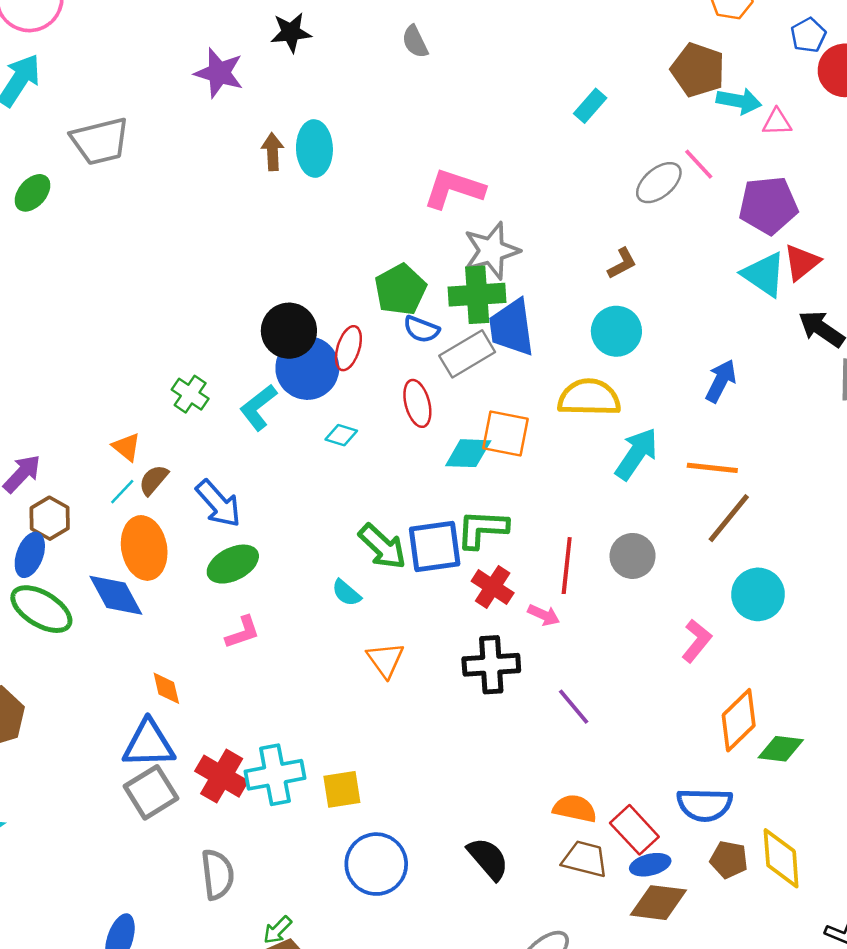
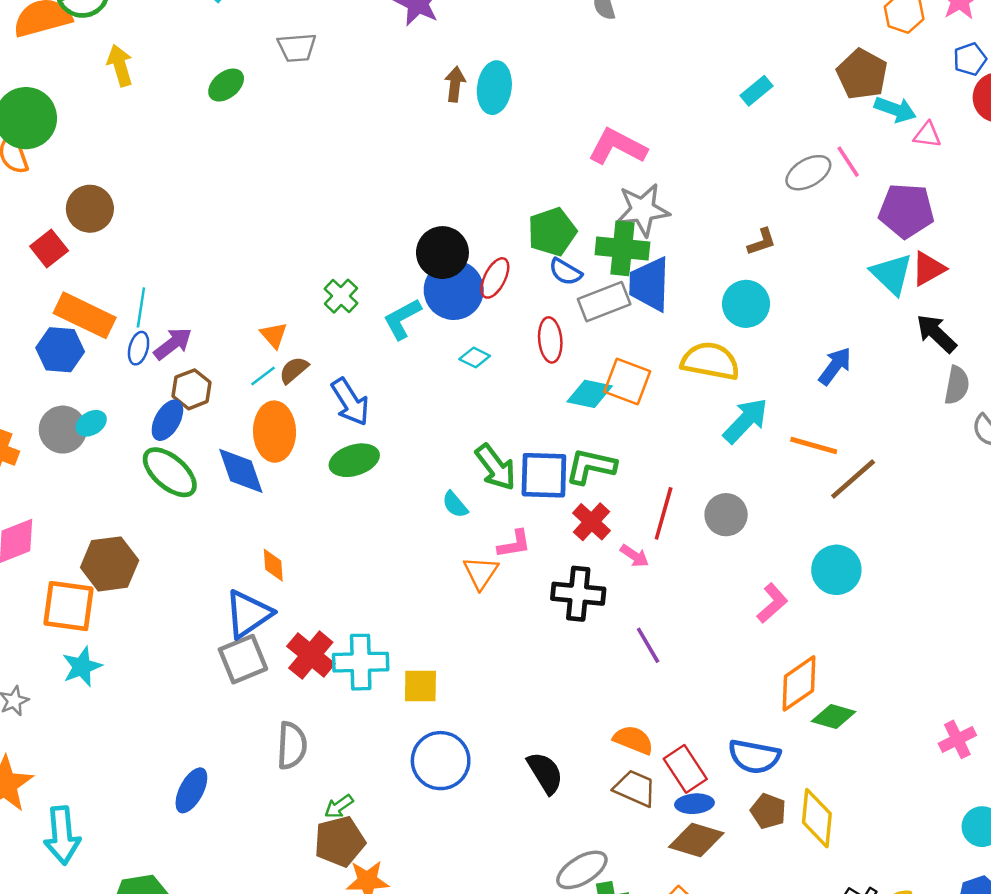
gray trapezoid: (100, 141) -> (297, 48), size x0.7
brown line: (729, 518) -> (853, 479), moved
pink L-shape: (243, 632) -> (514, 544), moved
blue triangle: (149, 744) -> (248, 614), turned -42

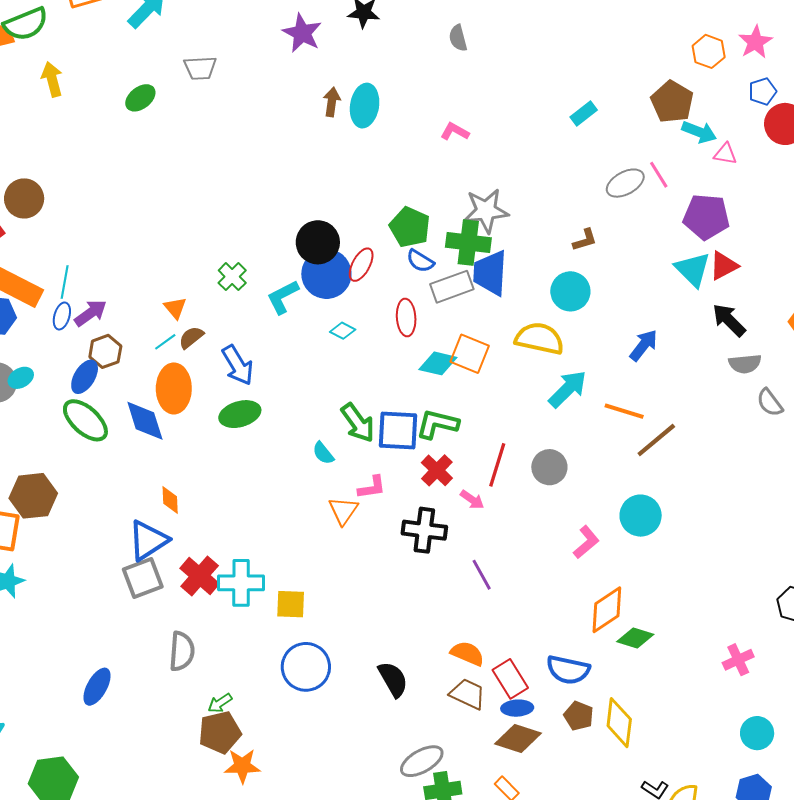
pink L-shape: (618, 147) -> (455, 132), moved, size x0.6
green pentagon: (552, 232) -> (410, 227), turned -30
gray semicircle: (957, 385) -> (745, 364), turned 72

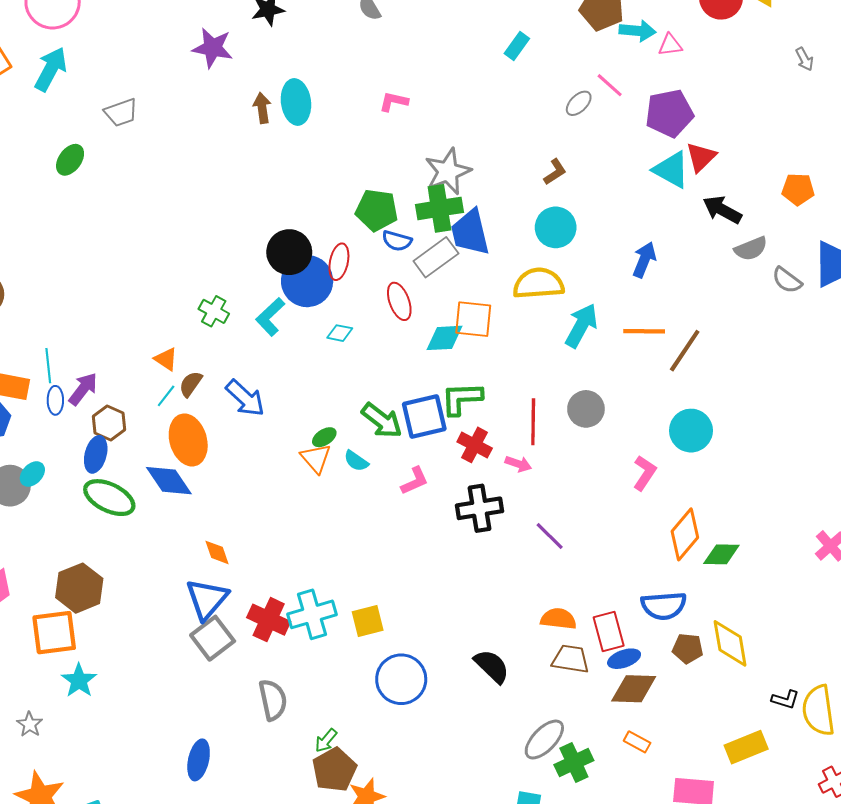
gray ellipse: (625, 183) -> (579, 103), size x0.7
green ellipse: (240, 414) -> (324, 437), moved, size x0.6
orange triangle: (343, 511) -> (316, 458), moved
red rectangle: (510, 679) -> (609, 631), turned 33

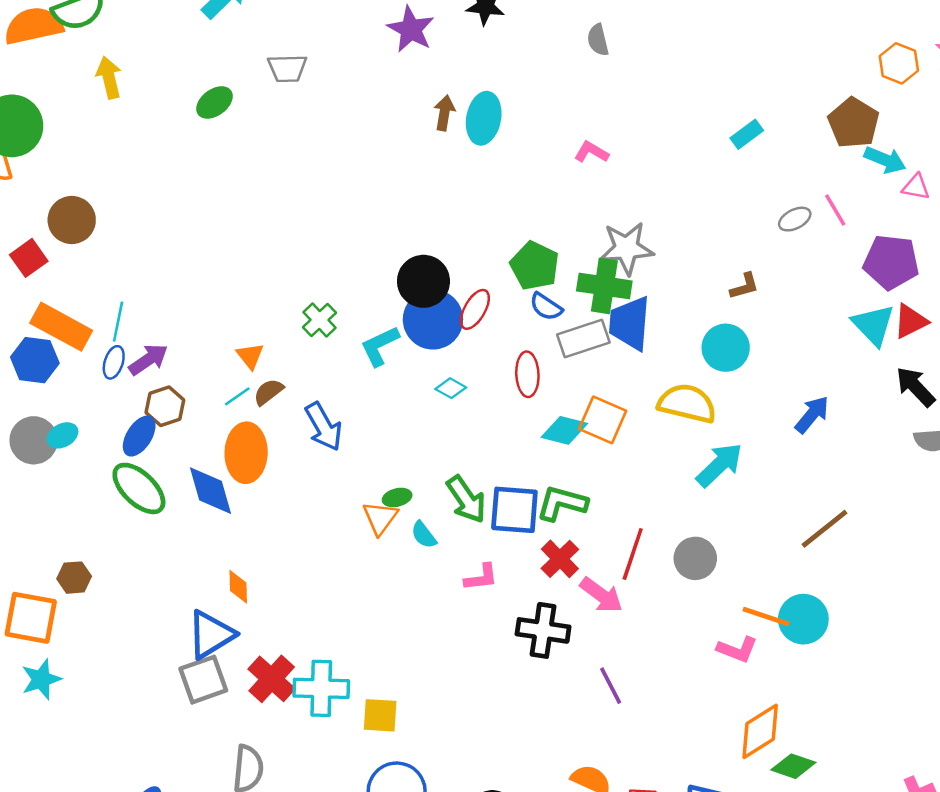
orange line: (644, 331) -> (766, 617), moved
pink arrow: (518, 464) -> (601, 595), size x1.5
pink L-shape: (645, 473) -> (737, 650), turned 60
brown hexagon: (79, 588) -> (74, 578), size x0.6

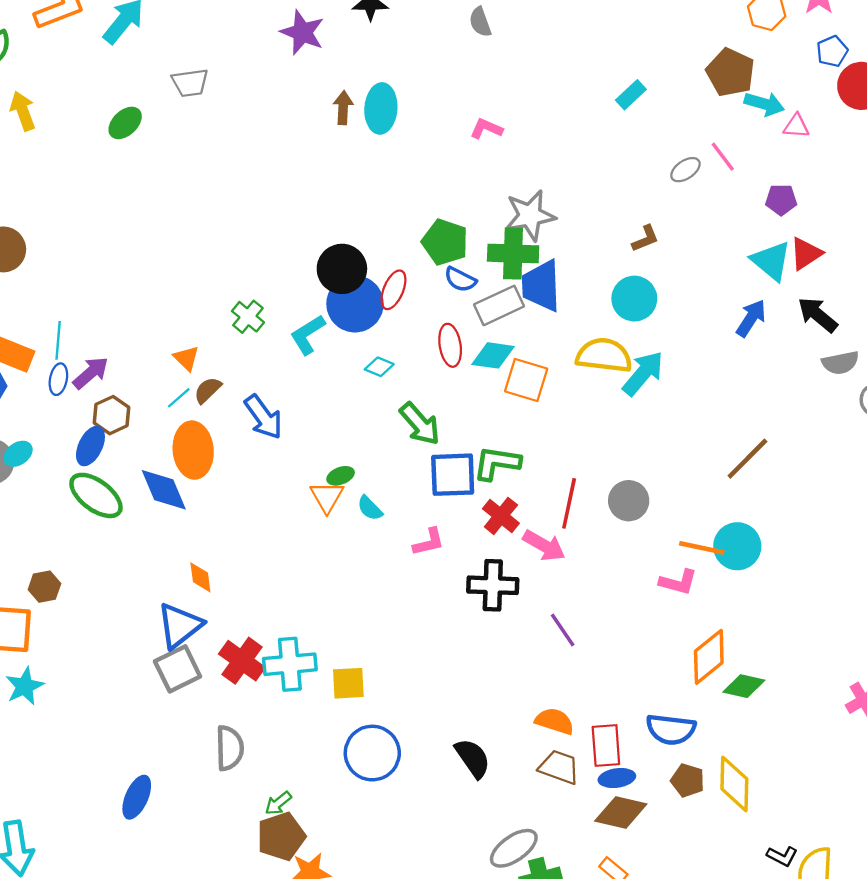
purple pentagon: (891, 262) -> (781, 200), size x0.6
blue arrow: (812, 415) -> (751, 318), moved
cyan diamond: (564, 430) -> (493, 355), moved
cyan arrow: (719, 465) -> (643, 373), moved
green arrow: (466, 499) -> (420, 424), moved

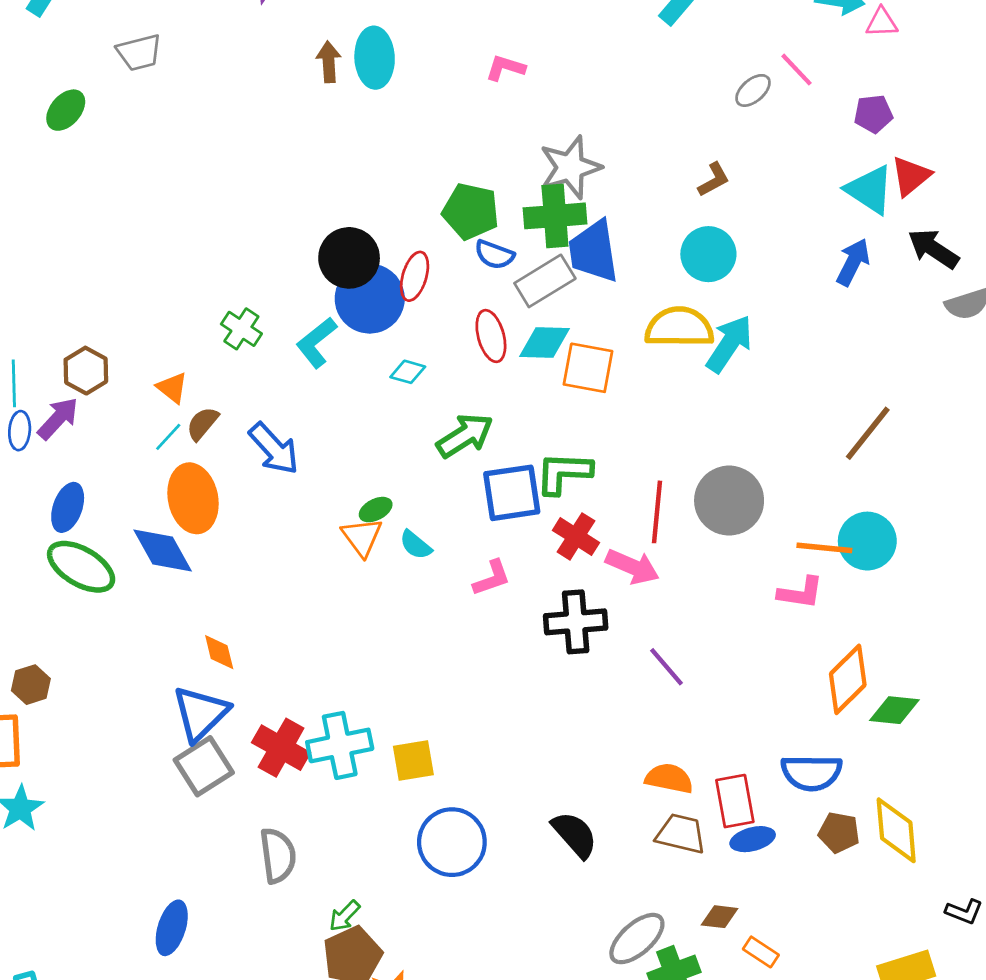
brown hexagon: (111, 415) -> (86, 371), moved
green arrow: (420, 424) -> (465, 436), turned -75
gray circle: (629, 501) -> (729, 501), size x1.4
brown diamond: (621, 813) -> (720, 917), moved, size x0.6

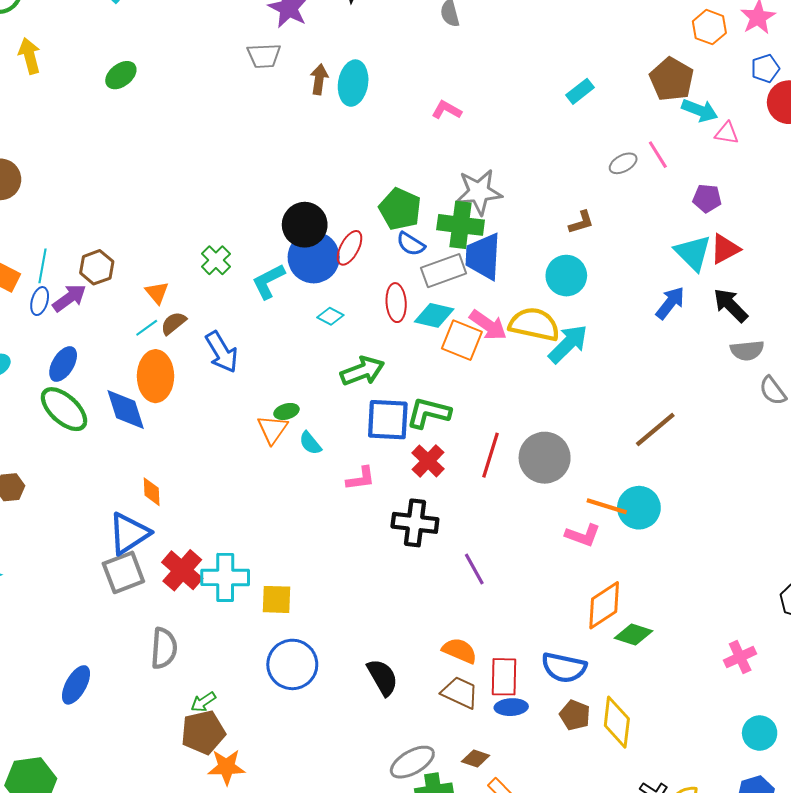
gray trapezoid: (139, 52) -> (264, 56), moved
pink arrow: (632, 567) -> (488, 325), moved

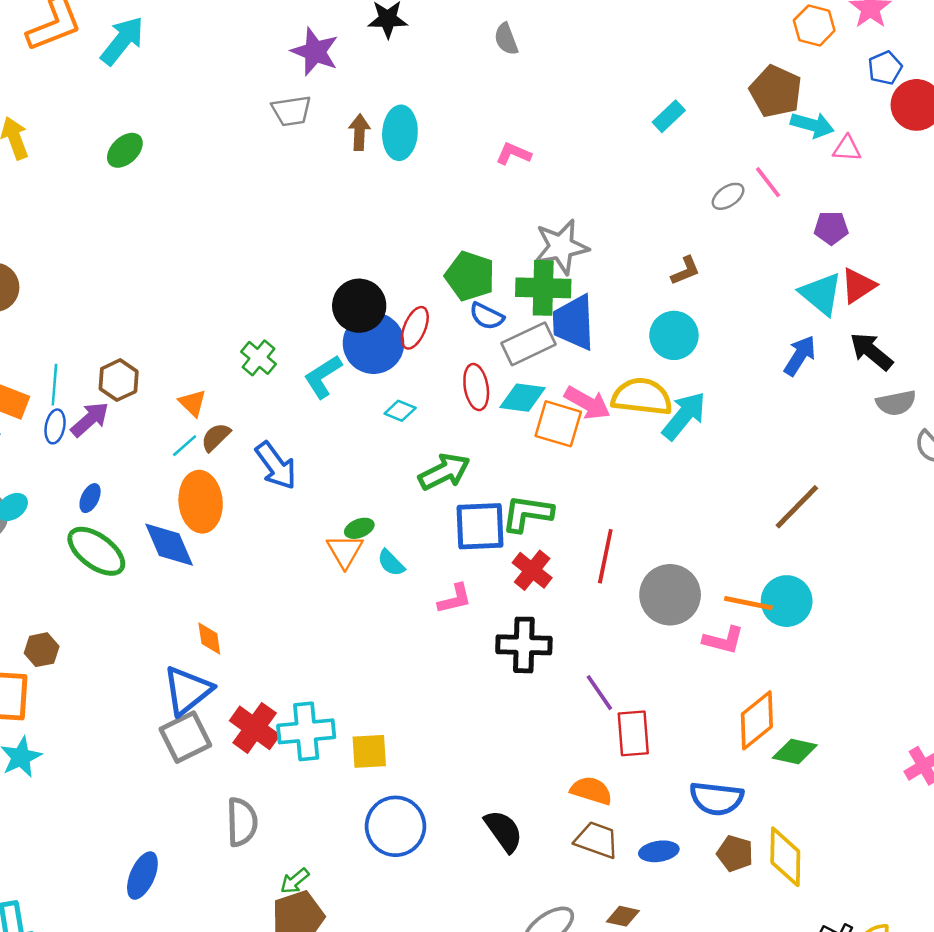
blue ellipse: (63, 364) -> (90, 498), size x0.7
gray circle: (545, 458) -> (670, 595), moved
red rectangle: (504, 677) -> (633, 733), moved

